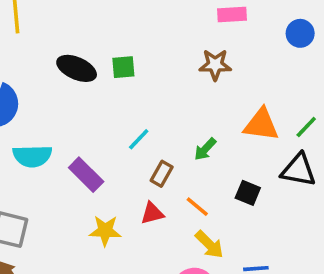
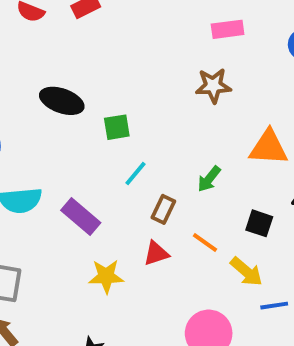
green square: (123, 67) -> (117, 127), moved
yellow arrow: (209, 245) -> (246, 272), moved

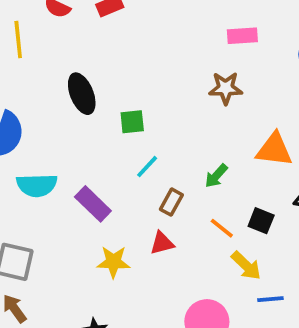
black ellipse: (62, 101) -> (82, 94), turned 45
orange line: (205, 243) -> (222, 228), moved

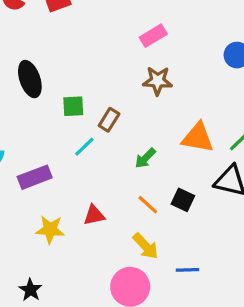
pink rectangle: (242, 36) -> (153, 36), moved, turned -30
brown rectangle: (171, 202) -> (109, 120), moved
purple rectangle: (93, 204) -> (35, 177), turned -68
yellow arrow: (246, 266) -> (146, 246), moved

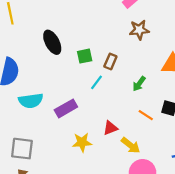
yellow arrow: (146, 246) -> (131, 145), moved

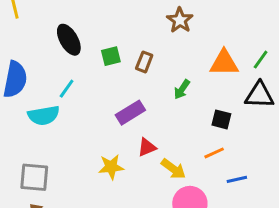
brown star: (139, 30) -> (180, 20), turned -30
cyan line: (97, 82) -> (67, 89), moved
purple rectangle: (66, 108) -> (130, 113), moved
orange line: (146, 115) -> (214, 153), moved, turned -56

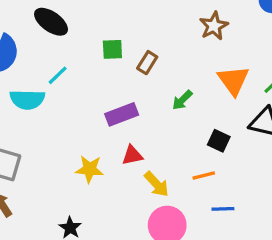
brown star: (180, 20) -> (214, 26), moved
black ellipse: (69, 40) -> (51, 22), moved, turned -36
orange triangle: (224, 63) -> (233, 80), turned 44

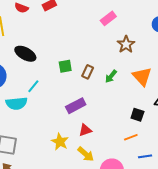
green arrow: (182, 100) -> (111, 76), moved
yellow star: (90, 169) -> (60, 142), turned 30
yellow arrow: (157, 184) -> (86, 154), moved

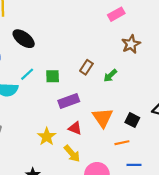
green square: (65, 66) -> (53, 76), moved
orange triangle: (142, 76) -> (103, 118), moved
red triangle: (85, 130) -> (75, 128), turned 32

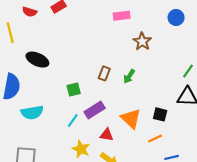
pink rectangle: (116, 14) -> (122, 16), turned 35
cyan line: (27, 74) -> (73, 120), moved

